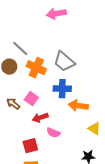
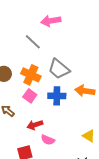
gray line: (20, 49) -> (33, 42), moved
pink square: (31, 99) -> (30, 96), moved
orange arrow: (78, 106) -> (85, 91), moved

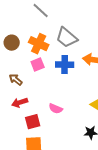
pink square: (30, 96) -> (38, 65), turned 32
red arrow: (35, 125) -> (20, 103), moved

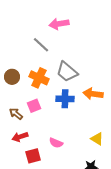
pink square: (38, 65) -> (34, 106), moved

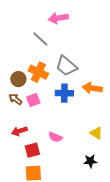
brown circle: (12, 77) -> (18, 79), moved
brown arrow: (16, 114) -> (15, 99), moved

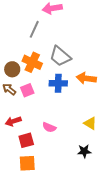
gray line: (40, 39) -> (34, 29), turned 72

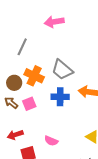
gray line: (34, 29) -> (22, 47), moved

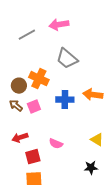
gray line: (22, 47) -> (27, 35), moved, turned 36
gray trapezoid: (62, 70) -> (67, 59), moved

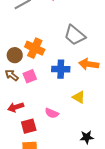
gray trapezoid: (67, 59) -> (75, 35), moved
yellow triangle: (97, 140) -> (79, 97), moved

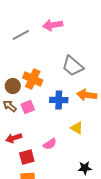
pink semicircle: (52, 113) -> (50, 144), turned -56

